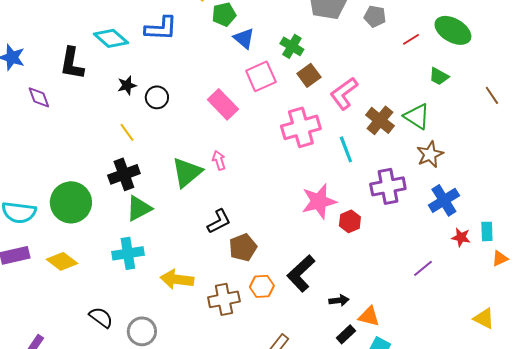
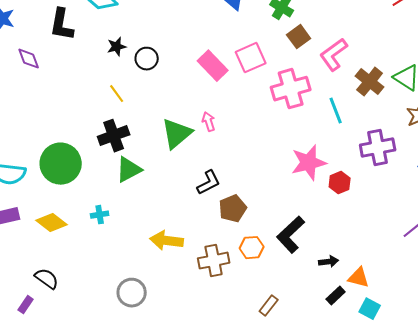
pink square: (261, 76) -> (251, 58), moved
cyan cross: (128, 253) -> (100, 215), moved, size x0.6
black semicircle: (101, 317) -> (47, 279), moved

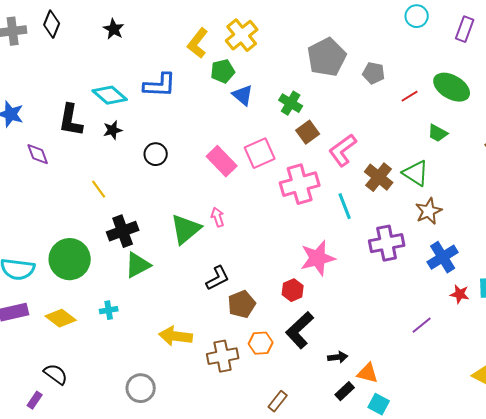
black star: (117, 47) -> (113, 130), moved
yellow line: (117, 94) -> (99, 189), moved
red hexagon: (340, 183) -> (293, 290), moved

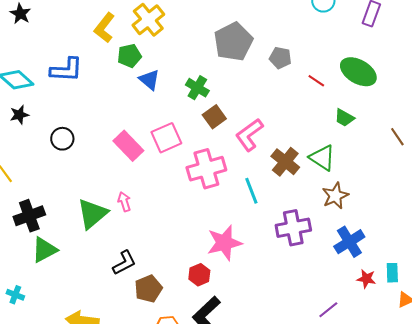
red line: (410, 96) -> (316, 81), turned 66
cyan cross: (109, 310) -> (15, 295), turned 30

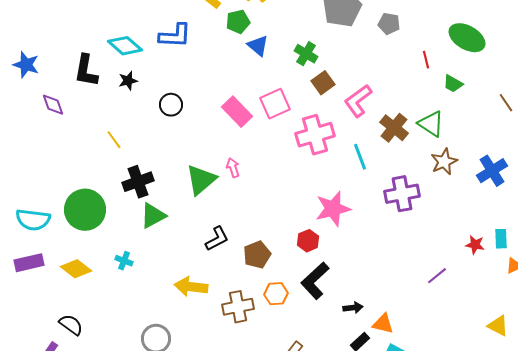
red line: (316, 81) -> (426, 60), moved, turned 42
blue cross: (349, 242) -> (492, 171), moved
black L-shape: (124, 263) -> (217, 239), moved

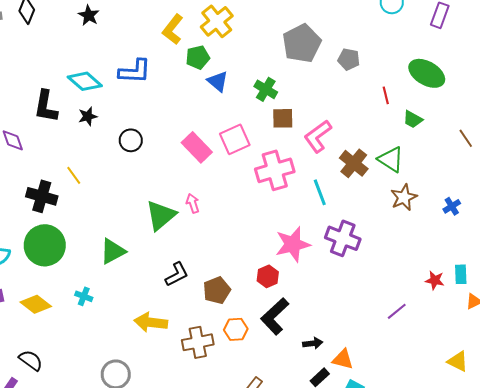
brown square: (323, 83) -> (283, 118), turned 35
blue cross: (492, 171) -> (452, 206), size x0.6
black cross: (138, 182) -> (42, 196), moved, turned 36
purple cross: (402, 194) -> (343, 238), moved, turned 32

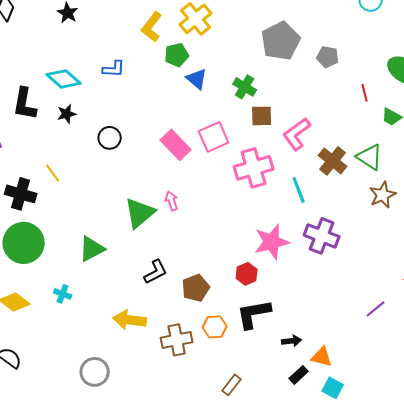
blue L-shape: (135, 71) -> (114, 69), size x0.7
black L-shape: (275, 316) -> (254, 314), turned 33

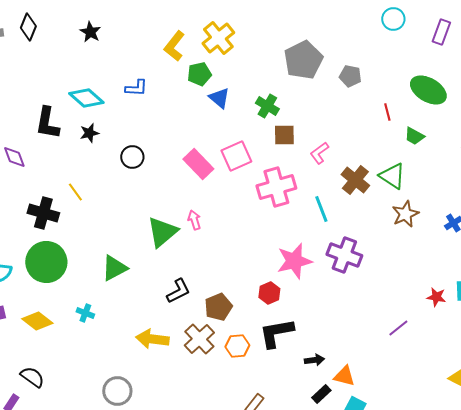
pink L-shape: (297, 134) -> (319, 153), size x0.7
brown cross: (177, 340) -> (199, 339), moved, turned -32

